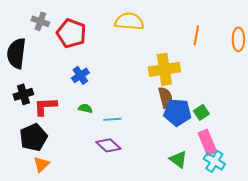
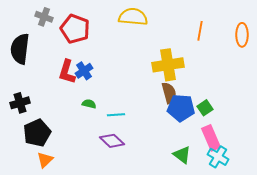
black cross: (23, 94) -> (20, 103), moved
red L-shape: (45, 106) -> (67, 72), moved, turned -70

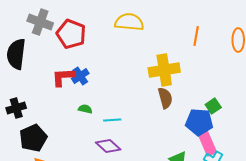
gray cross: (44, 17) -> (40, 22), size x1.4
red L-shape: (67, 72) -> (63, 77), turned 70
blue pentagon: (181, 108) -> (199, 122), moved
green square: (205, 108) -> (213, 106), moved

